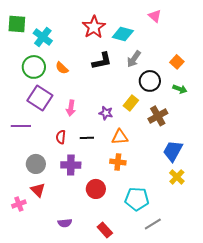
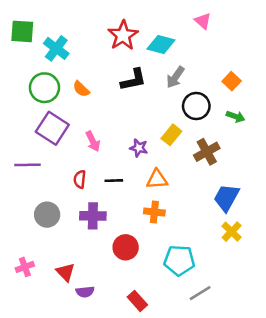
pink arrow: (71, 108) -> (93, 141), turned -35
red triangle: (38, 190) -> (65, 272), moved

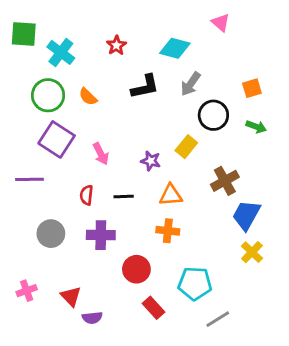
red star: (123, 35) -> (116, 45), moved, size x0.6
orange square: (232, 81) -> (252, 88), turned 30
brown cross: (207, 152) -> (225, 181), moved
red rectangle: (137, 301) -> (154, 308), moved

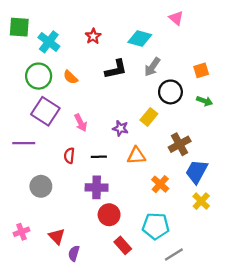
orange cross: (168, 231) -> (160, 184), moved, turned 36
purple cross: (101, 235) -> (97, 187), moved
purple semicircle: (92, 318) -> (74, 253), turned 112

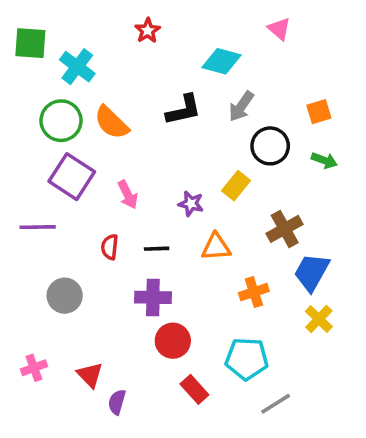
red star: (93, 36) -> (148, 31), moved
orange semicircle: (70, 77) -> (111, 123), size x1.5
orange cross: (160, 184) -> (254, 292), turned 30

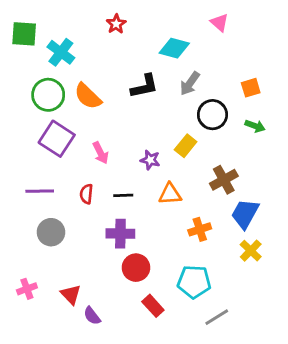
purple line: (38, 227) -> (40, 191), moved
purple semicircle: (117, 402) -> (92, 316), turned -54

